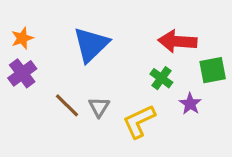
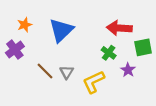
orange star: (22, 38) -> (25, 25), moved

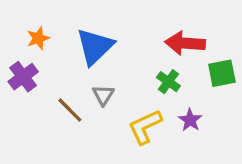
purple star: (128, 70) -> (190, 120), moved
gray triangle: (67, 72) -> (103, 95), moved

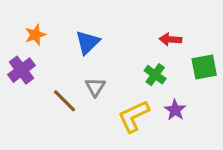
red arrow: (185, 43) -> (170, 39), size x0.6
blue triangle: (95, 47) -> (88, 42), size x0.7

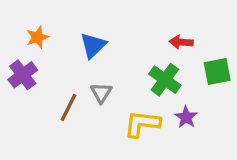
green cross: (155, 75) -> (165, 80), size x1.4
brown line: (64, 101) -> (69, 107), turned 72
yellow L-shape: (134, 116) -> (142, 124), turned 32

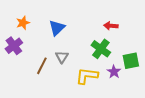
green square: (217, 71) -> (131, 61), moved

